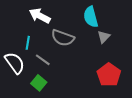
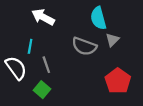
gray semicircle: (63, 38) -> (84, 46), moved
gray line: (43, 60) -> (46, 65), turned 35

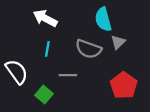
cyan line: (30, 46) -> (47, 49), moved
gray line: (46, 65) -> (68, 75), moved, turned -70

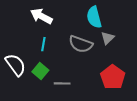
gray line: (68, 75) -> (62, 83), moved
green square: (44, 94) -> (40, 71), moved

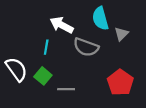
white arrow: (41, 16) -> (62, 25), moved
gray triangle: (108, 38) -> (121, 34), moved

